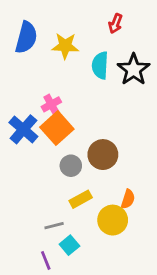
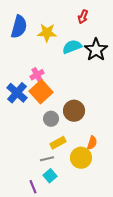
cyan semicircle: (100, 65) -> (72, 47), turned 66
gray line: (54, 226) -> (47, 159), moved

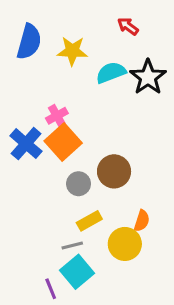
red arrow: (83, 17) -> (128, 26), turned 104
cyan square: (50, 176) -> (77, 272), size x1.5

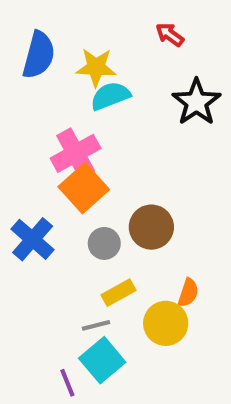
cyan semicircle: (111, 73) -> (110, 96), moved
pink cross: (57, 116) -> (76, 153), size x1.6
blue cross: (26, 144) -> (33, 239), moved

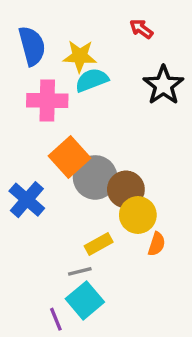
blue semicircle: (39, 55) -> (32, 46), turned -30
pink cross: (76, 153) -> (47, 101), moved, turned 30
gray circle: (104, 243) -> (95, 177), moved, size x1.6
yellow circle: (166, 323) -> (138, 215), moved

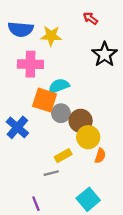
blue semicircle: (32, 46) -> (21, 29), turned 110
cyan semicircle: (92, 80) -> (59, 86), moved
orange square: (70, 157) -> (45, 100), turned -30
gray circle: (95, 177) -> (61, 113), size x0.7
cyan square: (85, 300) -> (88, 199), moved

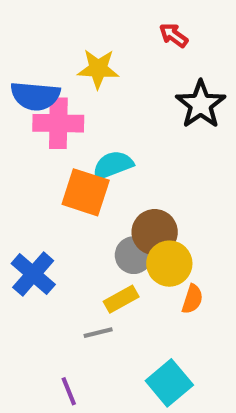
blue semicircle: (21, 29) -> (35, 96), moved
gray circle: (61, 113) -> (134, 255), moved
blue cross: (17, 127) -> (33, 274), moved

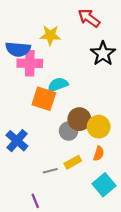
red arrow: (173, 35) -> (89, 18), size x1.5
yellow circle: (169, 264) -> (99, 127), moved
yellow rectangle: (121, 299) -> (73, 162), moved
cyan square: (169, 383) -> (104, 185), moved

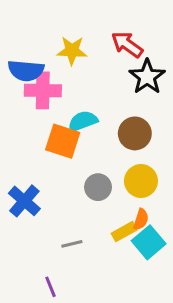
red arrow: (89, 18) -> (127, 44), moved
brown circle: (79, 119) -> (135, 133), moved
yellow rectangle: (73, 162) -> (124, 232), moved
cyan square: (104, 185) -> (149, 242), moved

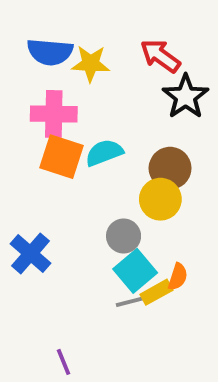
blue semicircle: (26, 71) -> (50, 52), moved
orange square: (63, 141) -> (62, 157), moved
yellow circle: (141, 181) -> (160, 199), moved
cyan square: (149, 242) -> (135, 271), moved
gray line: (72, 244) -> (129, 302), moved

